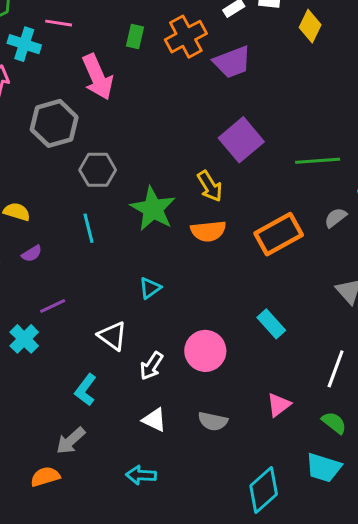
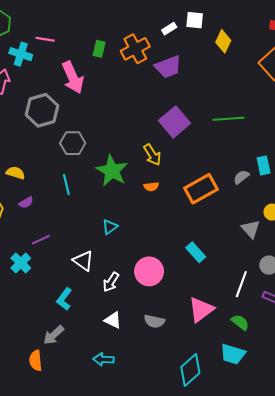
green line: (318, 161) -> (229, 119), moved
orange semicircle: (208, 231) -> (151, 187), size x0.6
pink triangle: (279, 405) -> (201, 310), size x1.5
orange semicircle: (45, 477) -> (36, 360), turned -78

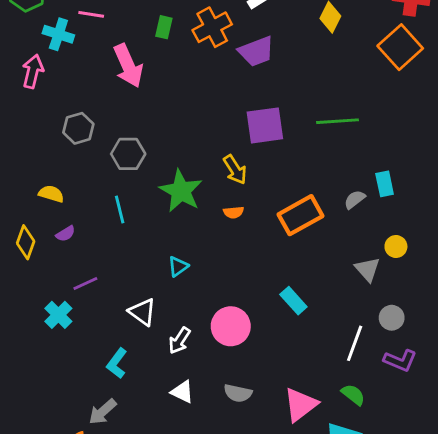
gray hexagon: (42, 110) -> (78, 128), moved, size x0.7
purple square: (174, 122) -> (265, 125), turned 32
pink triangle: (201, 310) -> (301, 405), moved

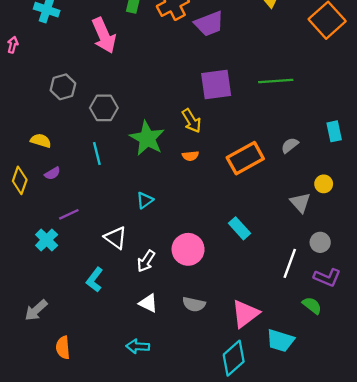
pink arrow: (33, 71) -> (13, 45), moved, size x0.6
cyan rectangle: (385, 184) -> (334, 131), moved
green semicircle: (353, 395) -> (312, 305), moved
gray arrow: (103, 412) -> (36, 310), moved

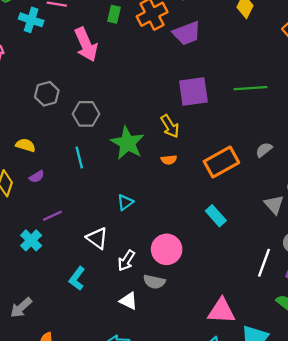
cyan rectangle: (239, 228) -> (216, 216), moved
gray semicircle: (194, 304) -> (154, 282), moved
pink triangle: (245, 314) -> (221, 311), turned 40

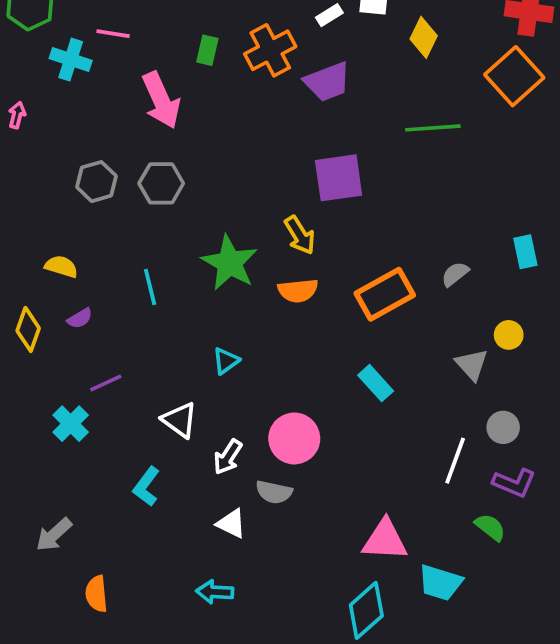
green line: (251, 88) -> (433, 128), moved
gray hexagon: (86, 114) -> (161, 183), moved
orange semicircle: (169, 160) -> (298, 291), size x1.5

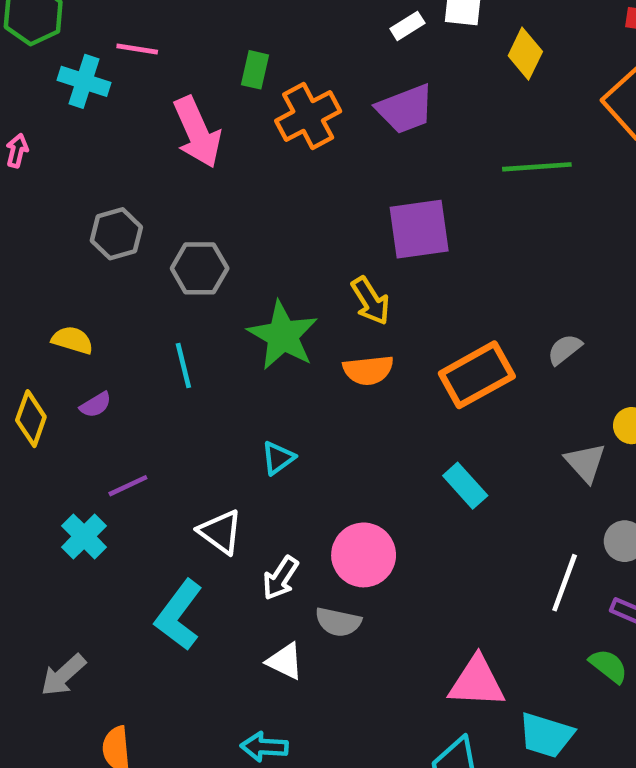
orange cross: (270, 50) -> (308, 116), moved
gray hexagon: (161, 183) -> (200, 268), moved
cyan L-shape: (146, 487) -> (179, 615), size x1.4

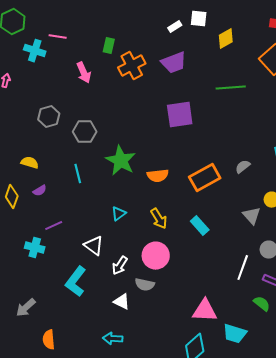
yellow diamond: (525, 54) -> (226, 39), turned 35
pink arrow: (197, 132) -> (84, 73), size x0.7
yellow arrow: (371, 301) -> (159, 219), moved
cyan cross: (84, 536) -> (35, 248), turned -30

